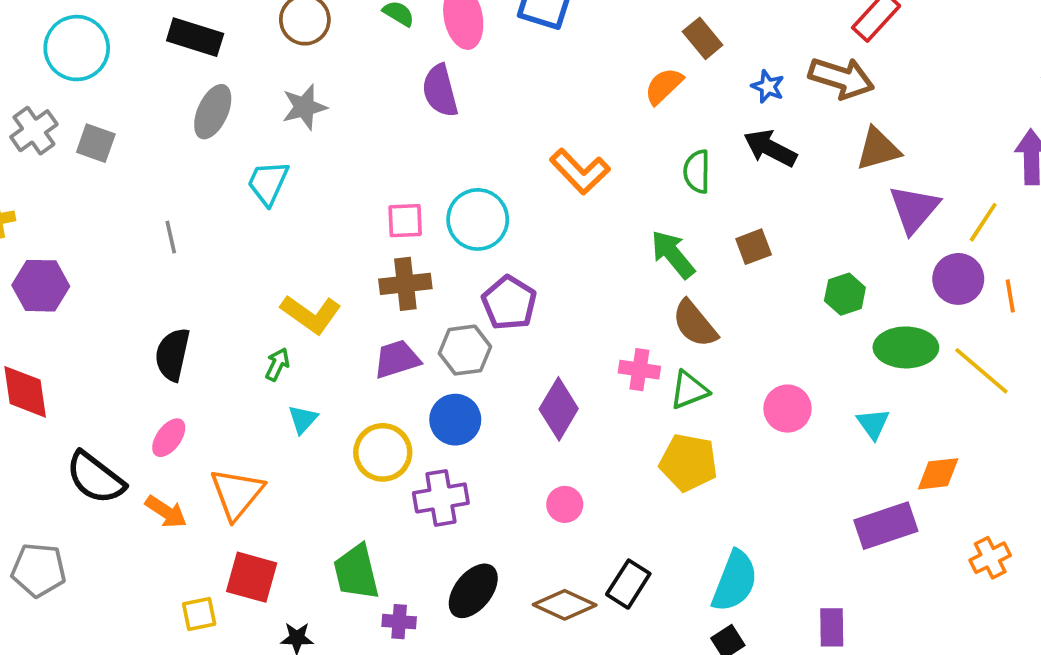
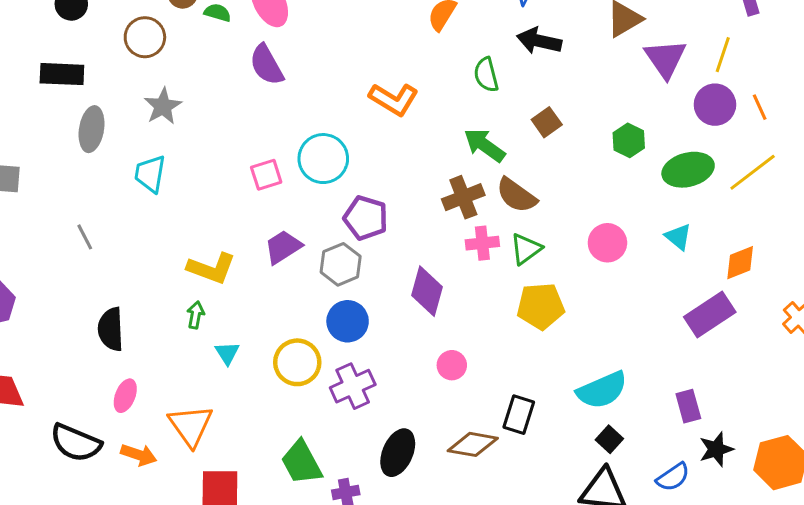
brown cross: (405, 284) -> (463, 197), moved
purple trapezoid: (397, 359) -> (283, 247), moved
yellow line: (981, 371) -> (753, 172), turned -63
cyan semicircle: (735, 581) -> (602, 390), turned 60

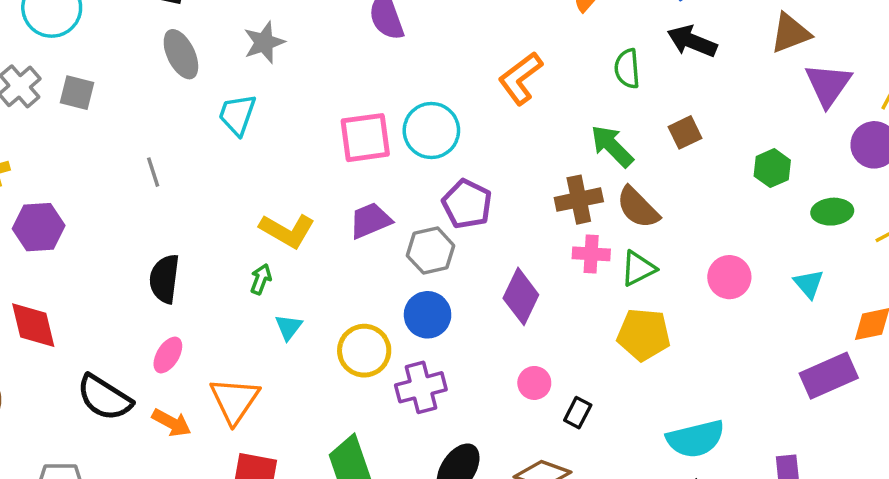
orange L-shape: (394, 99) -> (520, 78), turned 102
gray ellipse: (92, 129) -> (181, 54), turned -45
green ellipse: (688, 170) -> (832, 212), size x0.7
pink square: (266, 175) -> (365, 138), size x1.5
black rectangle: (519, 415) -> (578, 413), moved, size x0.7

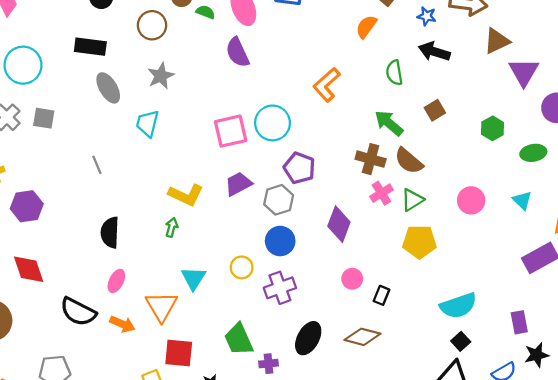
brown cross: (579, 200) -> (371, 159), turned 32
pink cross: (591, 254) -> (381, 193), turned -30
cyan triangle: (289, 327) -> (193, 278), moved, size x1.4
yellow circle: (364, 351) -> (242, 267), size x0.7

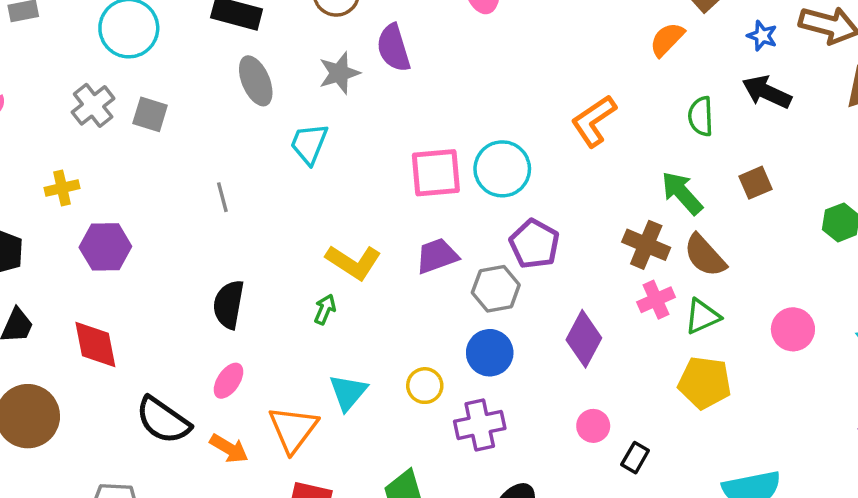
purple semicircle: (238, 52) -> (394, 48), moved

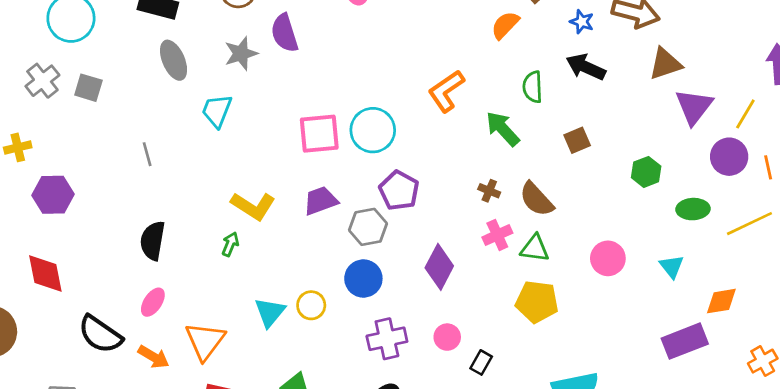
green arrow: (682, 193) -> (503, 129), moved
brown cross: (646, 245) -> (489, 191), size x0.6
green triangle: (702, 316) -> (535, 248), turned 32
cyan triangle: (348, 392) -> (270, 312), moved
purple cross: (480, 425) -> (387, 339), moved

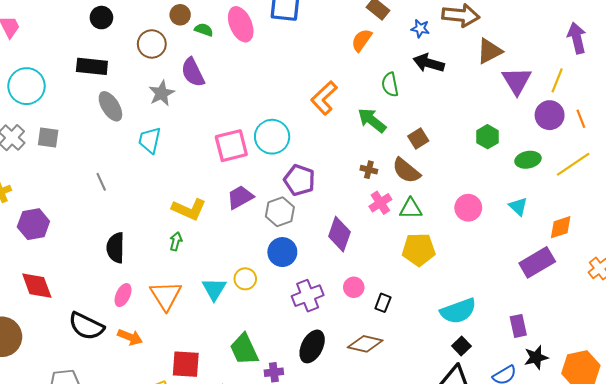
brown square: (577, 140) -> (418, 139), moved
orange triangle: (205, 341) -> (166, 296), moved

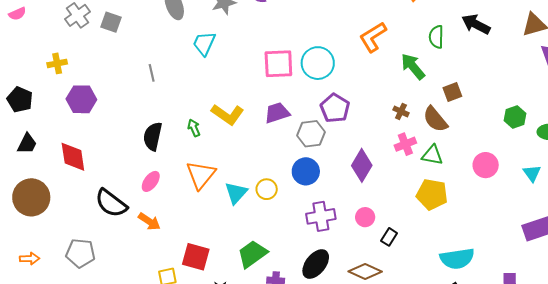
green hexagon: (488, 137) -> (515, 117), moved
green arrow: (176, 241) -> (194, 128), moved, turned -48
orange triangle: (166, 296) -> (201, 175), moved
green trapezoid: (244, 349) -> (252, 254), turned 68

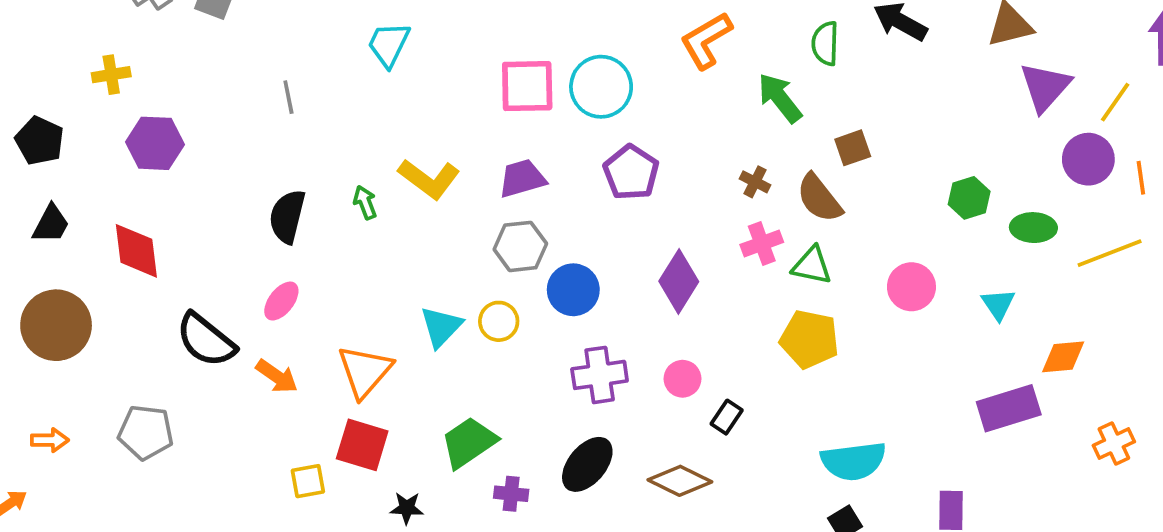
gray hexagon: (311, 134) -> (520, 246), moved
orange triangle: (201, 175) -> (365, 371), moved

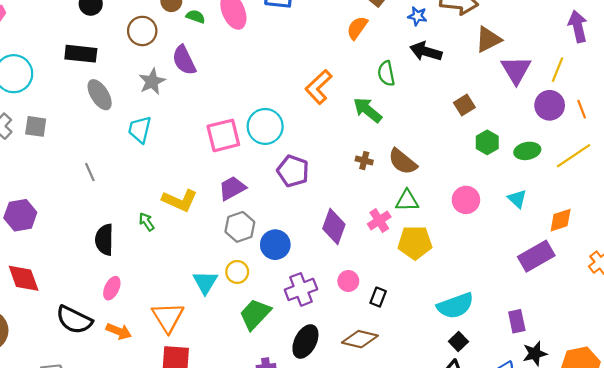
brown square: (853, 148) -> (464, 105), moved
pink cross: (762, 243) -> (379, 220), moved
green trapezoid: (469, 442) -> (255, 314), moved

